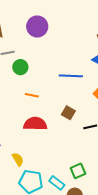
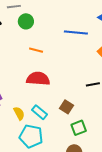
brown square: (68, 113) -> (66, 107), moved
cyan rectangle: (57, 183) -> (39, 112), moved

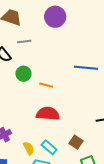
green circle: (26, 21) -> (23, 74), moved

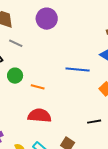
gray line: (24, 41) -> (16, 43), turned 32

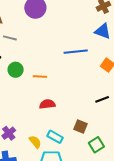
red semicircle: (39, 116) -> (47, 104), size x0.7

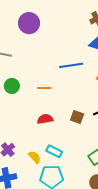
orange line: (40, 77) -> (44, 88), moved
brown square: (80, 127) -> (77, 117), moved

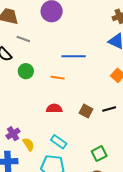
blue line: (71, 65) -> (74, 56), moved
yellow semicircle: (35, 157) -> (29, 144), moved

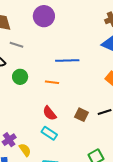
red semicircle: (54, 108) -> (50, 113), turned -126
cyan rectangle: (59, 142) -> (49, 133), moved

